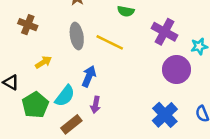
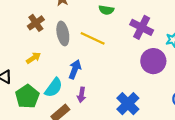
brown cross: (28, 25) -> (36, 23), moved, turned 35
blue cross: (165, 115) -> (128, 104), moved

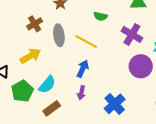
yellow arrow: (34, 58) -> (30, 56), size x1.5
blue arrow: (75, 69) -> (83, 69), moved
purple arrow: (81, 95) -> (81, 93), moved

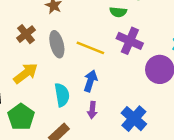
green semicircle: (100, 16) -> (118, 12), moved
purple cross: (132, 34) -> (130, 41), moved
cyan semicircle: (47, 85) -> (62, 95), moved, turned -42

